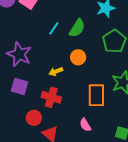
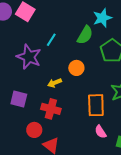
green semicircle: (77, 28) -> (85, 35), moved
purple star: (19, 54) -> (29, 57), moved
pink semicircle: (85, 125) -> (101, 132), moved

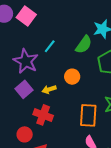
purple square: (19, 99) -> (24, 89), moved, turned 30

